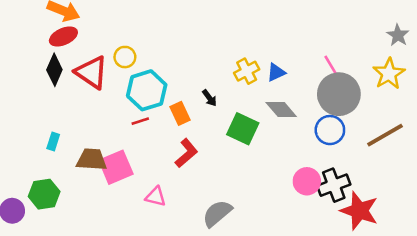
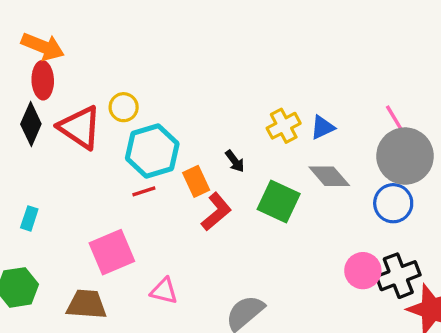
red ellipse: (63, 37) -> (43, 80), turned -68
red L-shape: (186, 153) -> (216, 212), moved
brown trapezoid: (92, 159) -> (87, 304), moved

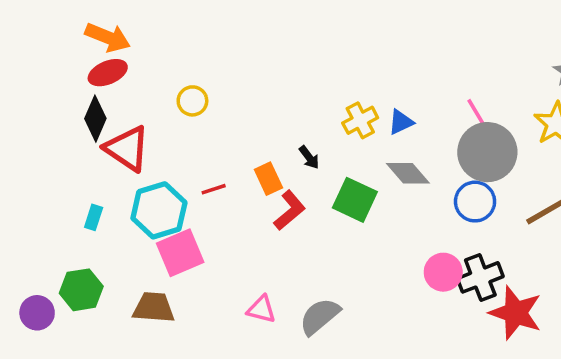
red ellipse: (43, 80) -> (108, 73), turned 69
red triangle: (80, 127) -> (127, 149), moved
cyan hexagon: (152, 151) -> (159, 210), moved
pink triangle: (164, 291) -> (261, 309), moved

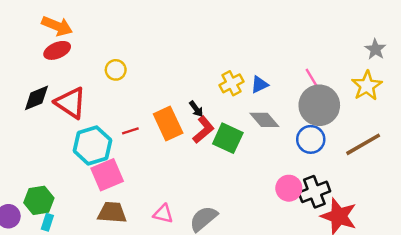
black diamond: (95, 119) -> (36, 98), moved, turned 44
orange rectangle: (268, 179) -> (168, 124), size x1.5
red L-shape: (290, 210) -> (203, 130), moved
cyan rectangle: (94, 217) -> (47, 222), moved
brown trapezoid: (154, 307) -> (112, 213), moved

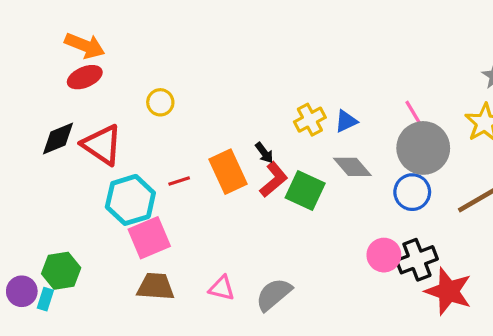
cyan rectangle: (47, 222) -> (45, 299), moved

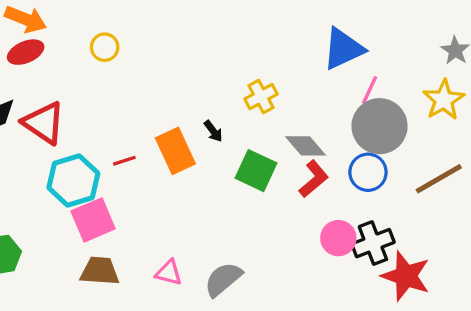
yellow circle: (160, 102) -> (105, 47), moved
pink line: (414, 113) -> (370, 90), turned 56
blue triangle: (346, 121) -> (343, 49), moved, size x1.8
red L-shape: (274, 179) -> (314, 179), moved

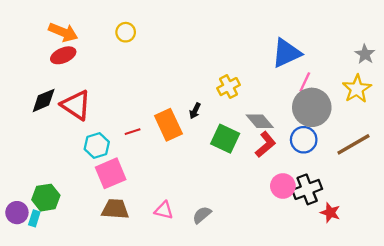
yellow circle: (105, 47) -> (126, 32), moved
black arrow: (213, 131) -> (195, 111), turned 63
cyan hexagon: (73, 180) -> (97, 146), size x0.7
red star: (406, 276) -> (330, 213), size x0.6
gray semicircle: (223, 279) -> (202, 215), size x0.7

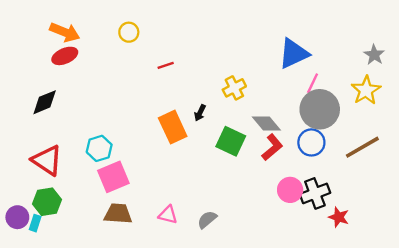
red triangle: (76, 105) -> (47, 160), moved
red line: (133, 132) -> (166, 65), moved

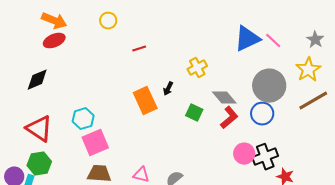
pink line: (313, 83) -> (273, 41), moved, turned -72
green square: (231, 141) -> (194, 113), size x0.7
brown line: (362, 147) -> (313, 101), moved

